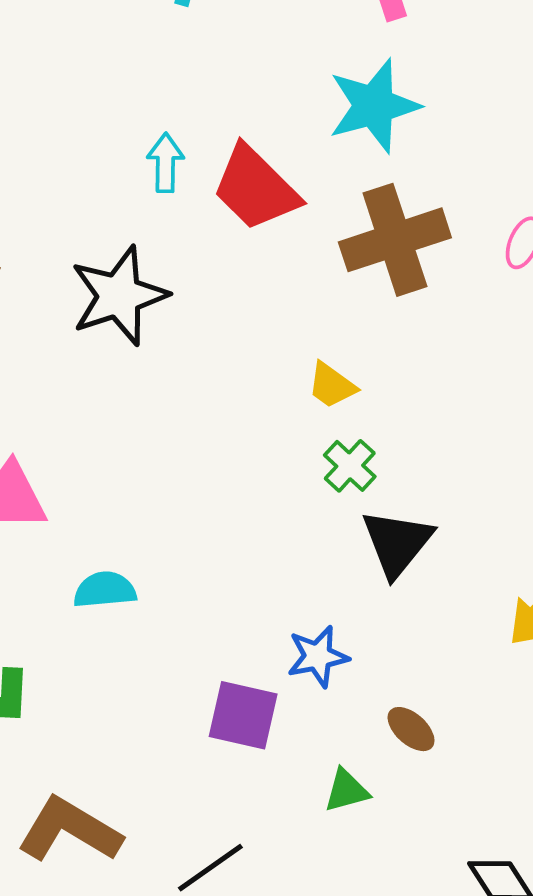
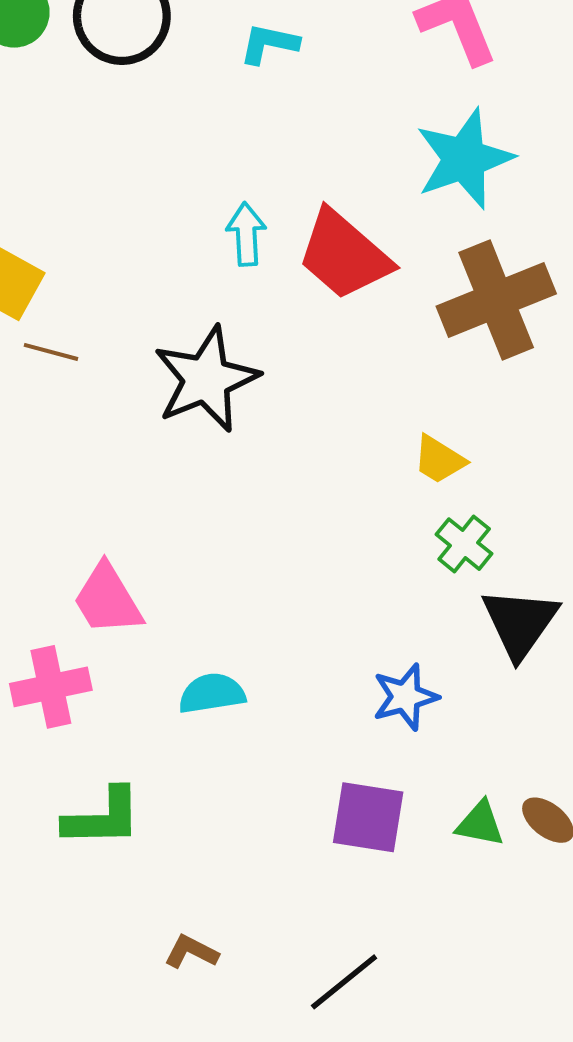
blue star: (318, 656) -> (405, 697), moved
green triangle: (346, 791) -> (480, 824), moved, turned 30
brown L-shape: (70, 830) -> (191, 952), size x0.5

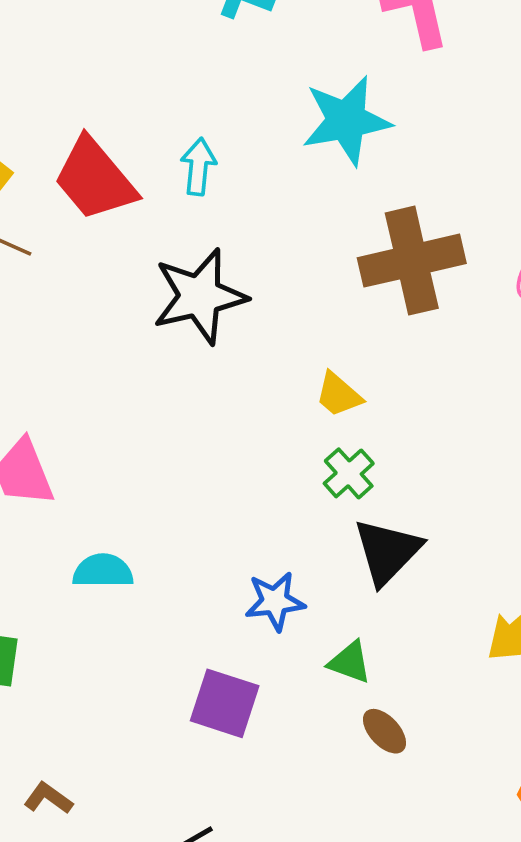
cyan star: (464, 159) -> (346, 121), moved
red trapezoid: (344, 255) -> (95, 179), moved
black star: (206, 379) -> (200, 296), moved
green triangle: (480, 824) -> (350, 662), moved

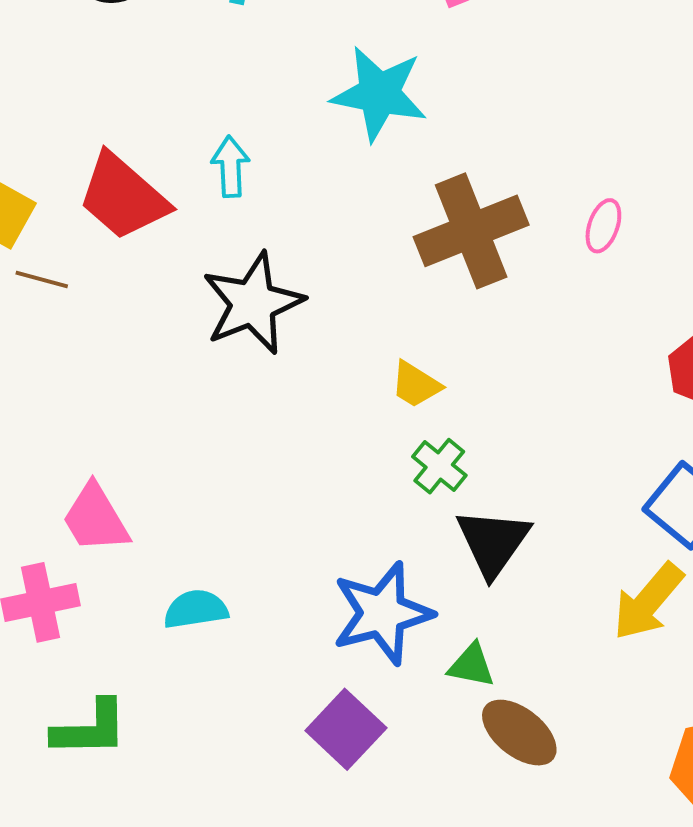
cyan star: (346, 121) -> (379, 94), turned 30
blue star: (275, 601) -> (382, 613), size x1.6
purple square: (225, 703) -> (346, 729), turned 34
brown ellipse: (384, 731) -> (519, 733), size x1.5

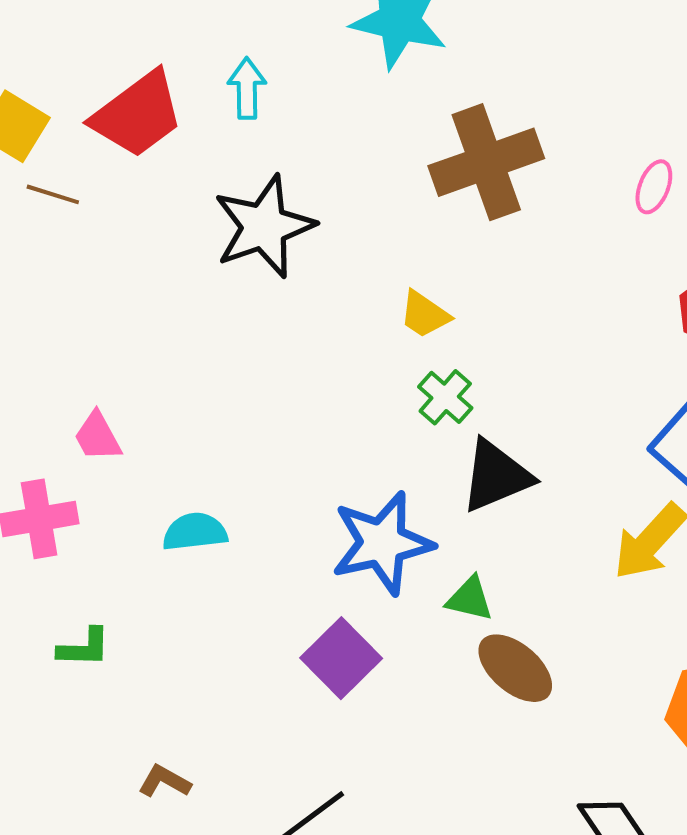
red trapezoid: (123, 197) -> (138, 114), turned -80
pink ellipse: (603, 226) -> (654, 187), moved
pink trapezoid: (95, 518) -> (98, 437), size x0.7
black triangle: (493, 542) -> (496, 476), turned 30
green L-shape: (90, 729) -> (84, 648), size x0.7

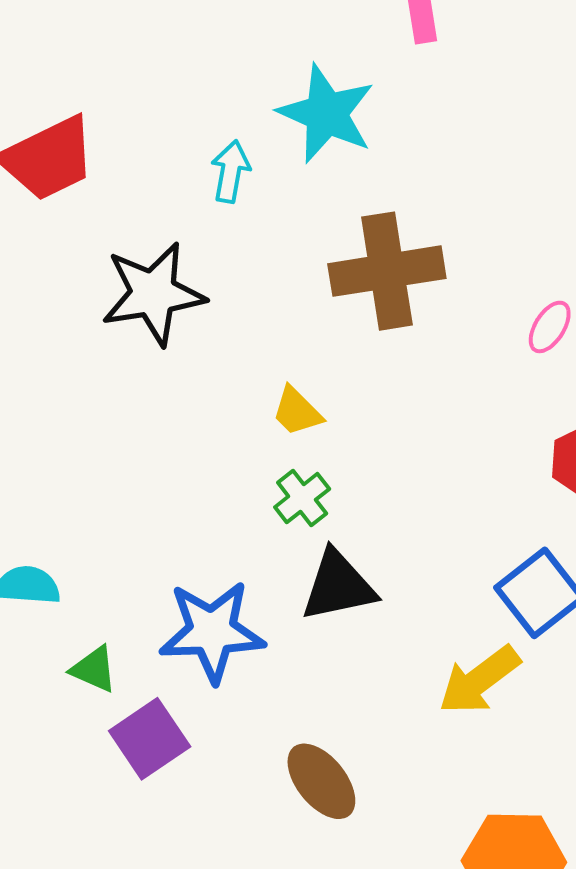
cyan arrow: (247, 88) -> (231, 171), moved
green triangle: (470, 599) -> (94, 669), moved

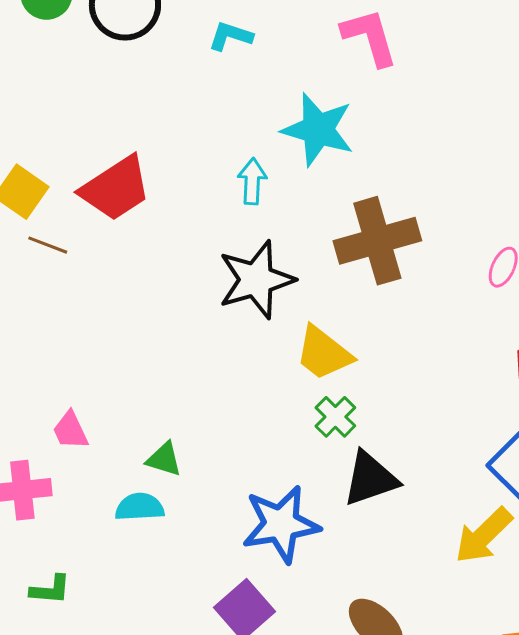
black star: (153, 294) -> (256, 280), moved
yellow trapezoid: (297, 411) -> (324, 353), size x1.5
green triangle: (94, 669) -> (164, 459), moved

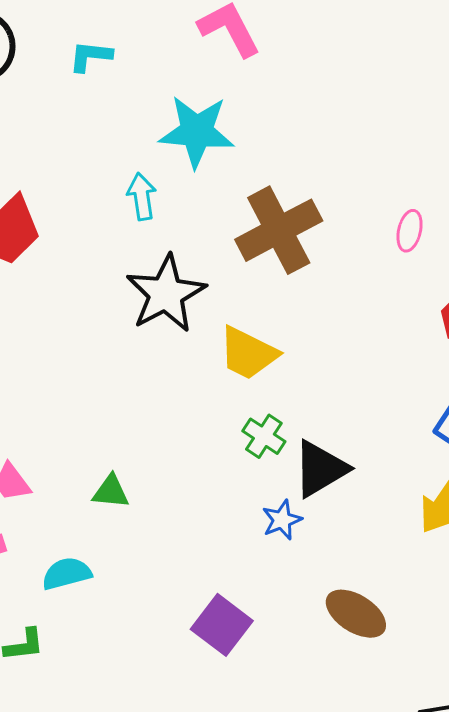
green cross: (335, 417) -> (264, 436), moved
cyan semicircle: (140, 507) -> (67, 573), moved
blue star: (281, 524) -> (282, 520), moved, size x0.5

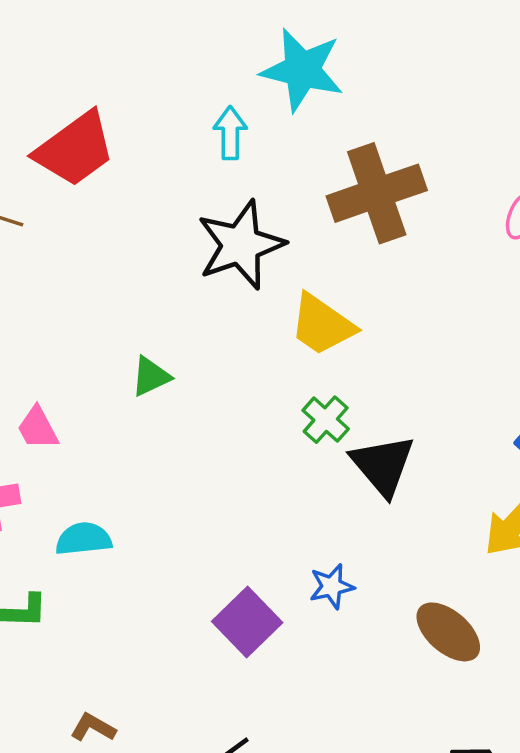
black triangle: (320, 469) -> (383, 465), turned -48
green triangle: (111, 492) -> (151, 376), moved, turned -39
blue star: (282, 520) -> (332, 586), moved
brown ellipse: (356, 614) -> (448, 632), moved

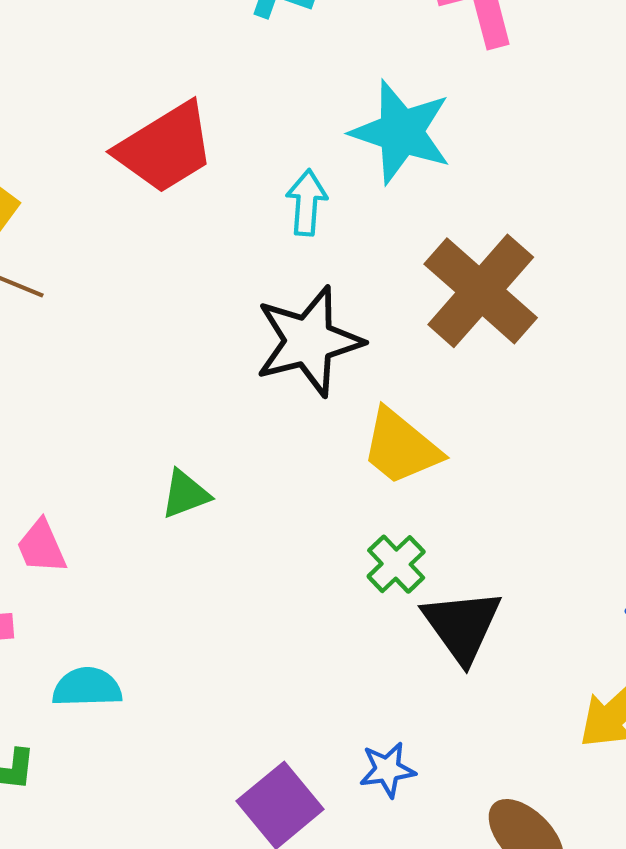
red trapezoid: (75, 149) -> (165, 148), moved
brown cross: (377, 193) -> (481, 291), turned -34

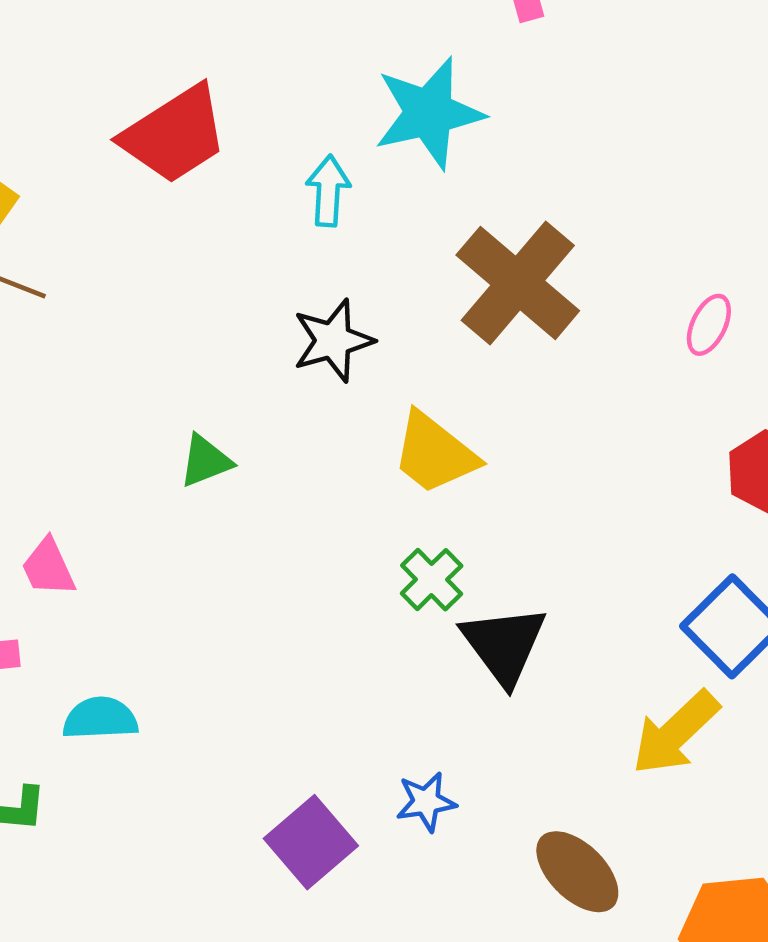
cyan star: (401, 132) -> (429, 113), turned -30
black star: (309, 341) -> (333, 341), size x0.7
green triangle: (185, 494) -> (205, 461), moved

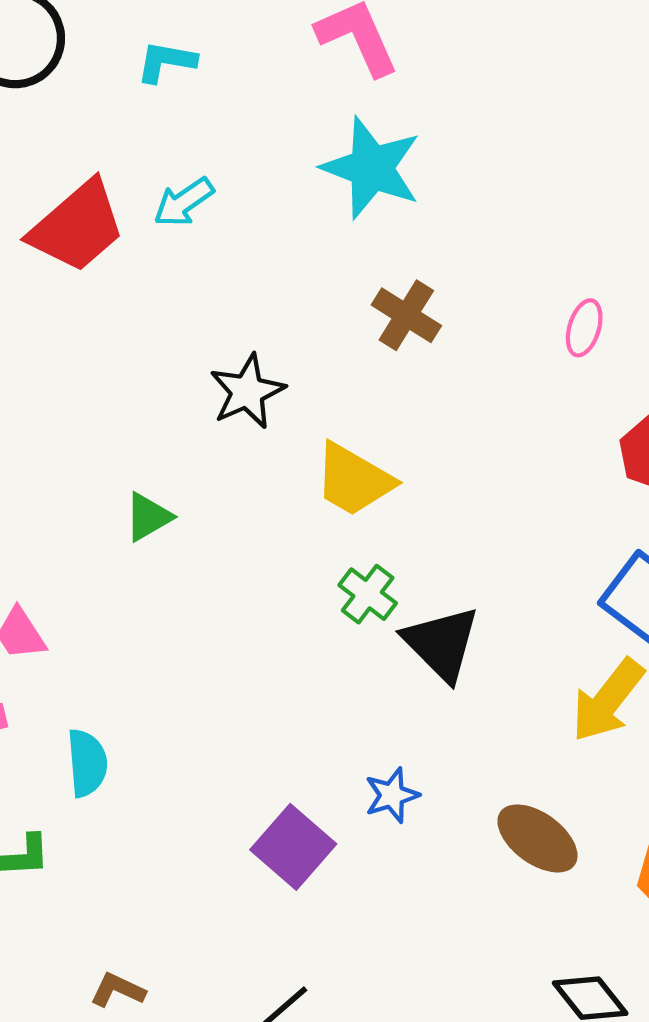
cyan star: (429, 113) -> (371, 168), moved, turned -30
cyan arrow: (328, 191) -> (184, 202), moved, turned -120
brown cross: (518, 283) -> (406, 315), size x0.6
cyan semicircle: (100, 718) -> (87, 763), turned 96

